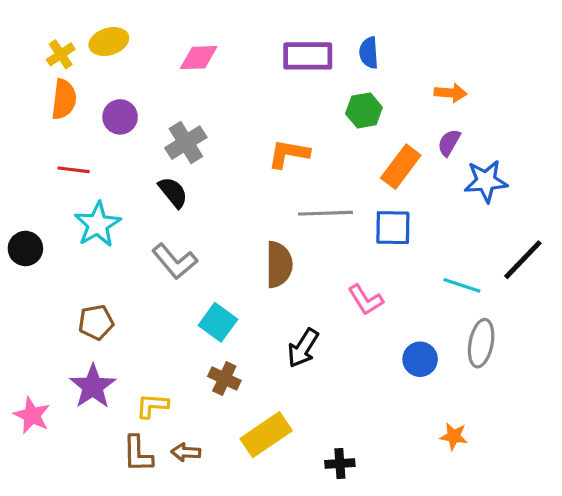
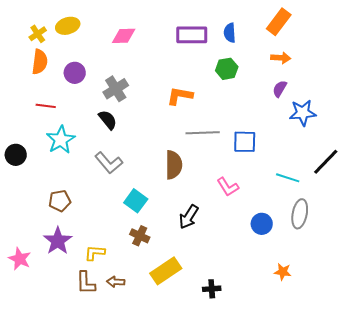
orange rectangle: (401, 167) -> (279, 22), moved

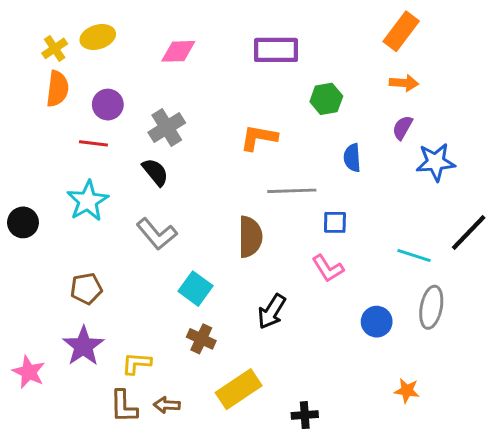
blue semicircle: (230, 33) -> (352, 158), moved
red line: (46, 106) -> (93, 143), moved
blue square: (245, 142) -> (335, 222), moved, size x0.7

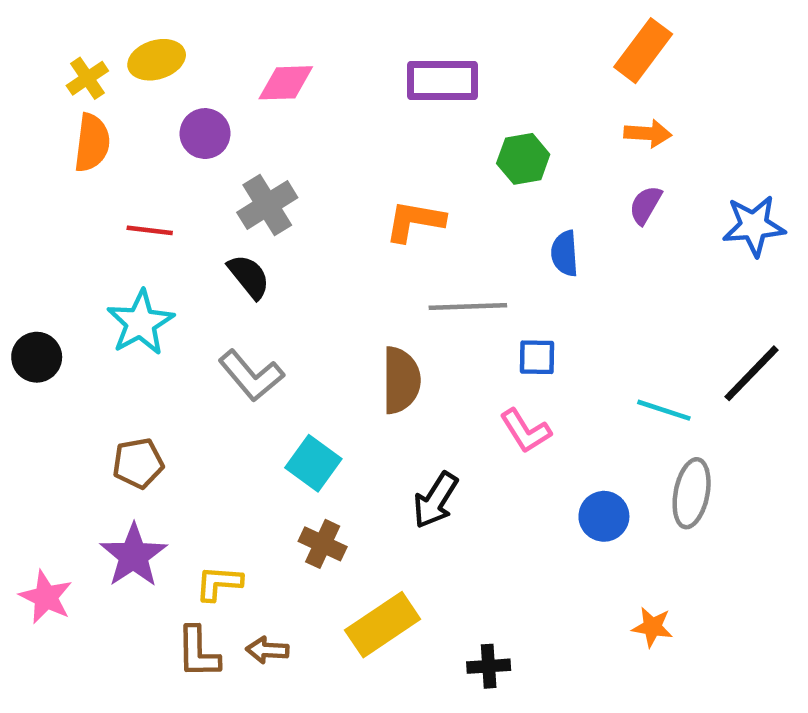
purple circle: (108, 105) -> (205, 134), moved
blue star: (436, 162) -> (754, 226), moved

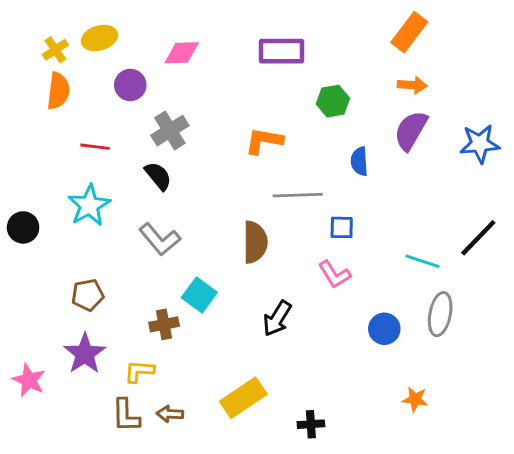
purple semicircle: (645, 205) -> (411, 131), size x1.6
brown cross: (323, 544) -> (164, 324), moved, turned -36

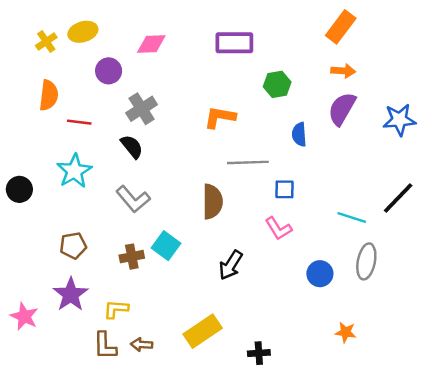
orange semicircle: (58, 91) -> (49, 95), moved
brown cross: (164, 324) -> (132, 257), moved

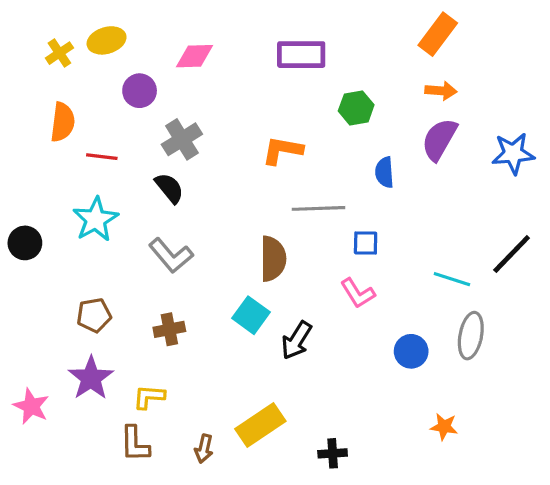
cyan square: (166, 246) -> (251, 315), moved
brown arrow: (142, 345) -> (204, 449), moved, turned -80

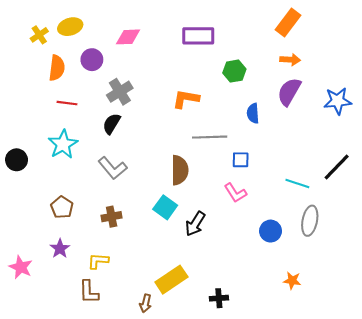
orange semicircle: (63, 122) -> (57, 68), moved
black semicircle: (169, 188) -> (112, 124), turned -110
brown pentagon: (94, 315) -> (62, 207), turned -30
purple star: (91, 378) -> (60, 249), size x0.7
brown arrow: (204, 449) -> (146, 303), moved

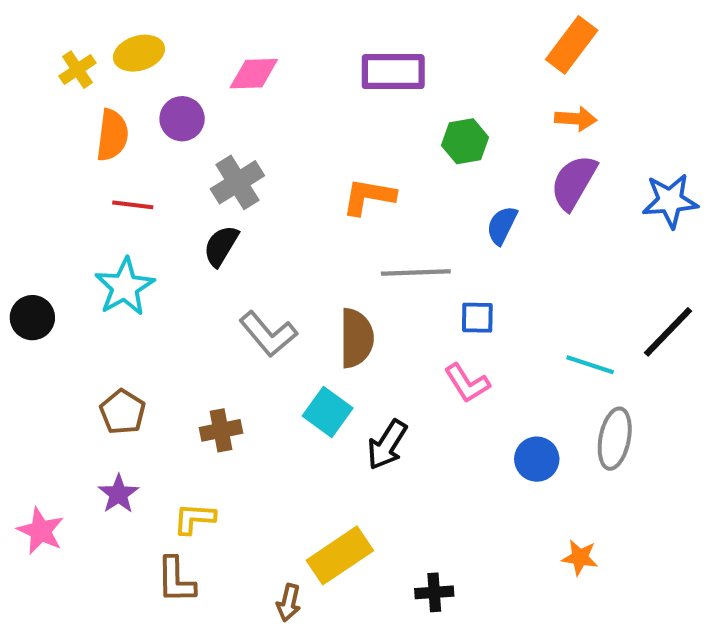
blue semicircle: (253, 113) -> (502, 225), turned 30
gray L-shape: (113, 168) -> (268, 334), moved

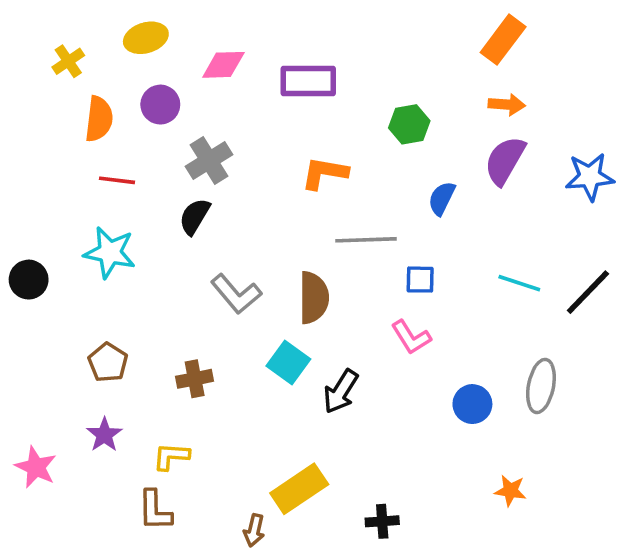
yellow ellipse: (139, 53) -> (146, 38), moved
purple rectangle: (393, 72) -> (308, 81), moved
cyan star: (125, 287) -> (110, 252), turned -30
cyan line: (590, 365) -> (519, 283), moved

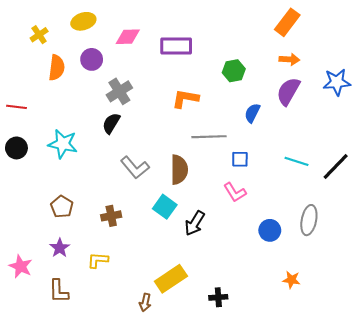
blue star: (590, 177) -> (337, 82), moved
red line: (117, 180) -> (16, 107), moved
black circle: (29, 280) -> (16, 148), moved
brown L-shape: (155, 510) -> (59, 291), moved

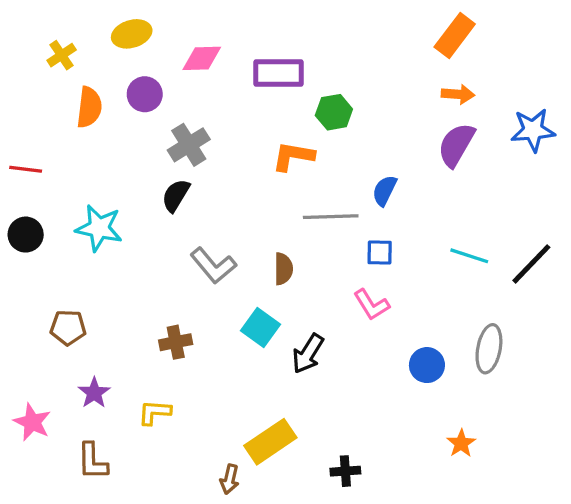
green hexagon: (234, 71) -> (334, 112), moved
blue semicircle: (252, 113) -> (385, 190), moved
brown semicircle: (179, 170) -> (283, 269), size x0.7
brown pentagon: (62, 207) -> (68, 328), moved, turned -30
orange star: (291, 280) -> (461, 443), turned 30

